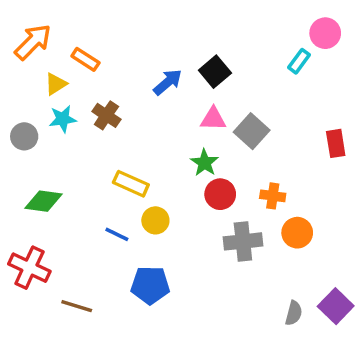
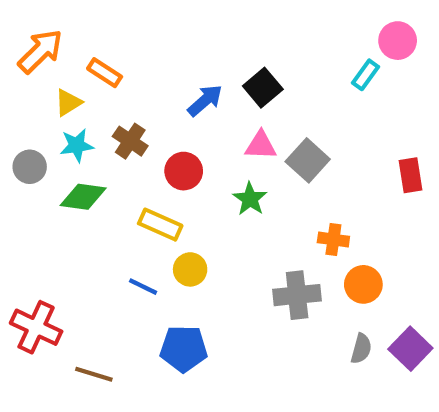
red circle: (220, 194) -> (184, 171), moved
green diamond: (43, 201) -> (83, 197), moved
purple square: (336, 306) -> (410, 349), moved
gray semicircle: (294, 313) -> (361, 349), moved

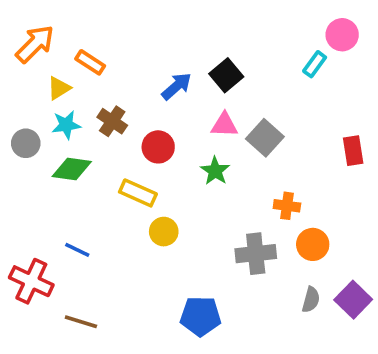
blue line: (143, 287) -> (77, 250), moved
blue pentagon: (184, 349) -> (200, 316), moved

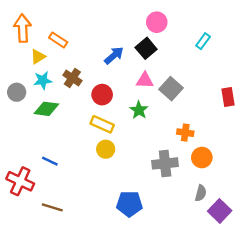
pink circle: (342, 35) -> (157, 22), moved
orange arrow: (35, 44) -> (23, 28), turned -48
yellow rectangle: (138, 193) -> (102, 124), moved
purple square: (353, 300) -> (220, 211), moved

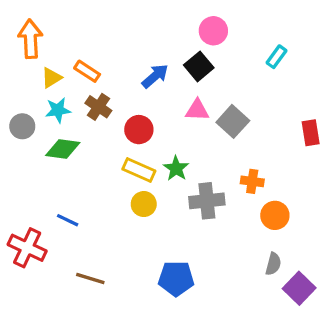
orange rectangle: (58, 40) -> (87, 71), moved
green star: (139, 110) -> (176, 168), moved
gray cross: (165, 163) -> (207, 201), moved
brown line: (52, 207) -> (90, 279), moved

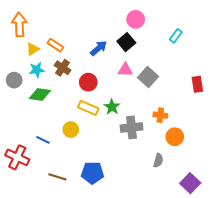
yellow circle: (144, 204) -> (71, 130), moved
gray semicircle: (273, 264) -> (158, 160), moved
blue pentagon: (176, 279) -> (92, 173), moved

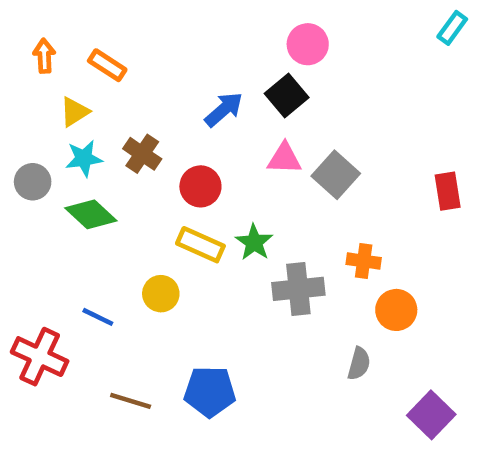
orange arrow: (19, 25) -> (44, 56), size x0.6
cyan rectangle: (176, 36) -> (452, 28), moved
orange rectangle: (55, 45) -> (107, 65), moved
green diamond: (40, 95) -> (91, 214), turned 35

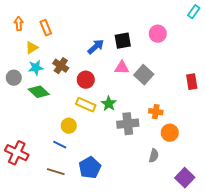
pink circle: (308, 44) -> (158, 34), moved
orange rectangle: (107, 65) -> (46, 28), turned 35
black square: (287, 95) -> (123, 41), turned 30
blue line: (98, 317) -> (60, 145), moved
blue pentagon: (210, 392) -> (90, 168), turned -30

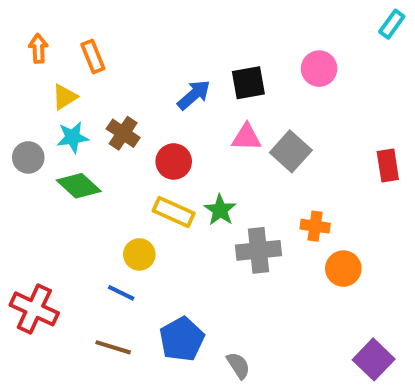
gray semicircle: (154, 156) -> (238, 365), moved, turned -48

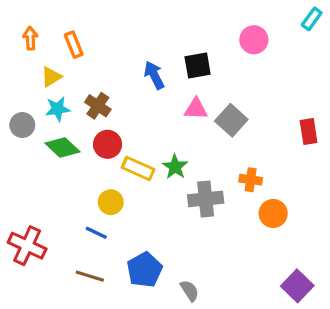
pink circle: (319, 69) -> (254, 40), moved
blue arrow: (194, 95) -> (154, 75), turned -76
red circle: (174, 161) -> (108, 144), moved

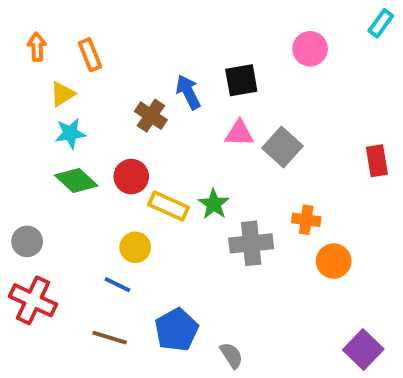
brown cross: (98, 106) -> (151, 116), moved
gray circle: (22, 125) -> (27, 241), moved

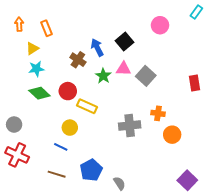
black square: (241, 80) -> (125, 41), turned -30
green star: (214, 204) -> (103, 76), moved

